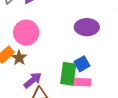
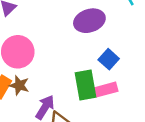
blue square: (82, 64) -> (109, 59), moved

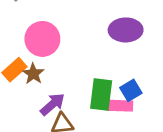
blue square: (109, 59) -> (131, 90), moved

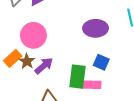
blue square: (131, 90) -> (101, 62), moved, turned -35
purple arrow: (53, 104) -> (44, 66), moved

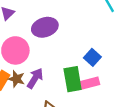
purple ellipse: (96, 28) -> (45, 27), moved
blue square: (101, 62) -> (92, 57), turned 35

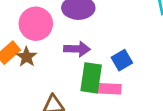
purple arrow: (35, 78) -> (77, 49), moved, turned 42

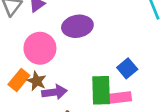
purple arrow: (77, 49) -> (54, 92), moved

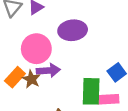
purple arrow: (54, 92) -> (48, 70), moved

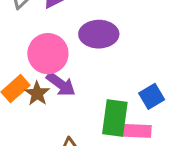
purple arrow: (48, 70) -> (61, 84), turned 35

